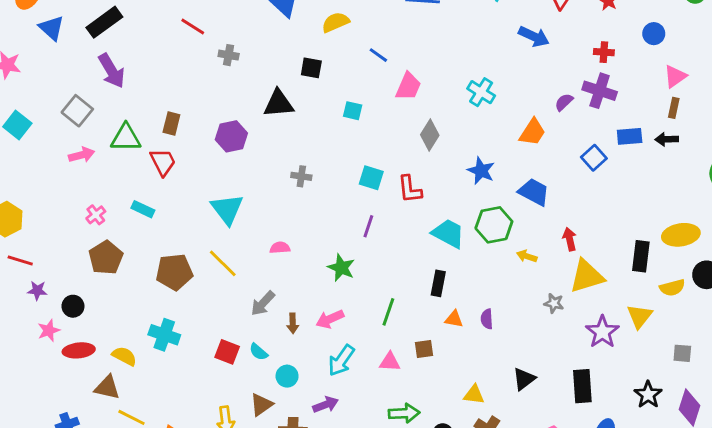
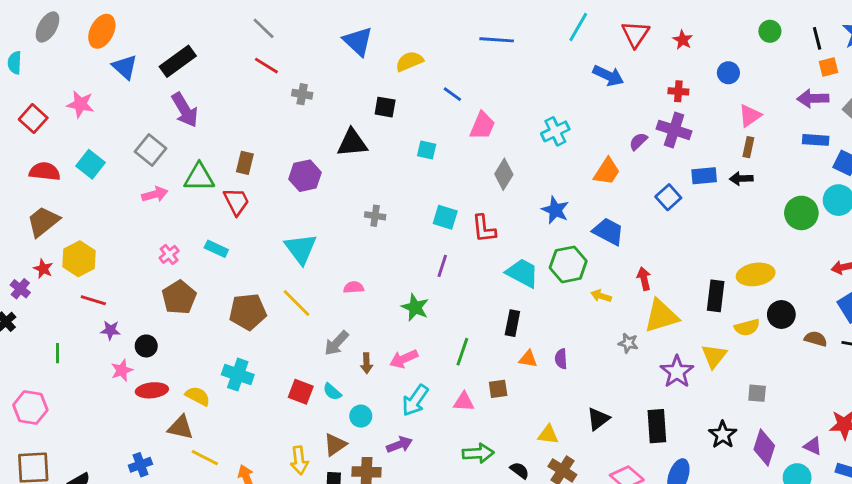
cyan cross: (481, 92) -> (555, 131), turned 32

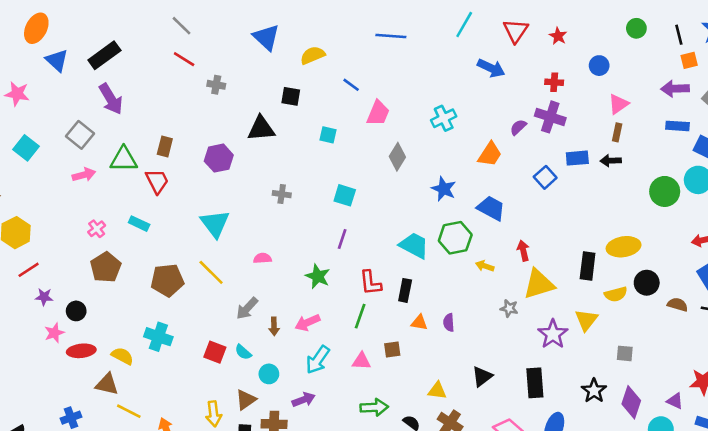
red L-shape: (484, 229) -> (370, 283), moved
red line: (93, 300) -> (29, 270), turned -50

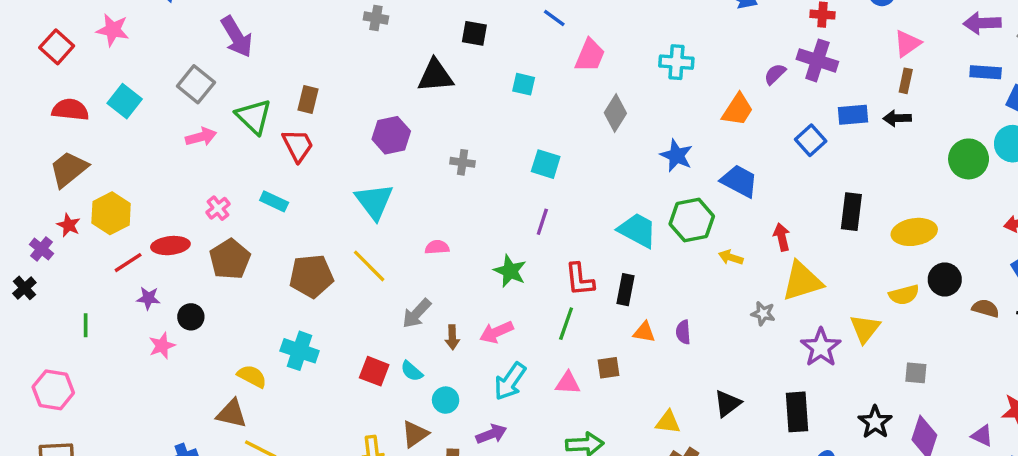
cyan cross: (444, 118) -> (676, 62), turned 30
purple hexagon: (219, 158) -> (391, 135), moved
green triangle: (124, 159) -> (254, 116), turned 44
black rectangle: (588, 266) -> (851, 212), moved
red ellipse: (81, 351) -> (170, 246), moved

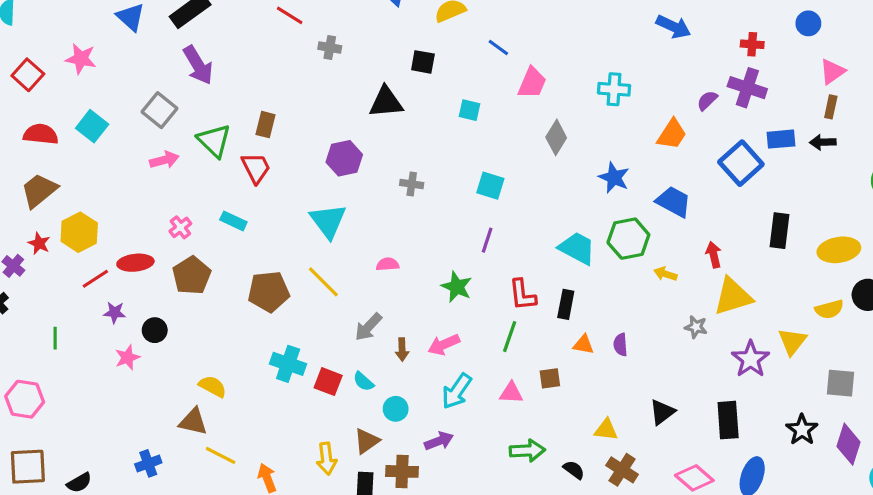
blue square: (811, 140) -> (741, 163), size x1.5
cyan cross: (300, 351) -> (288, 364), moved
gray square: (916, 373) -> (840, 383), size x1.4

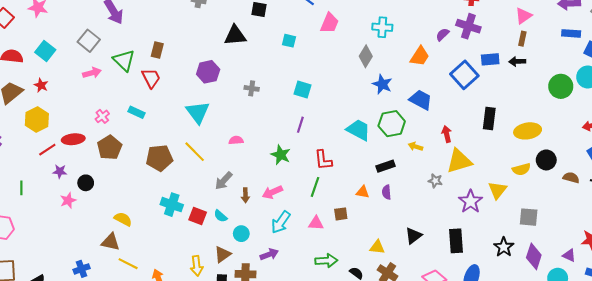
gray diamond: (556, 137) -> (366, 56), moved
red star: (39, 243) -> (41, 85), moved
black rectangle: (566, 304) -> (385, 166), moved, turned 60

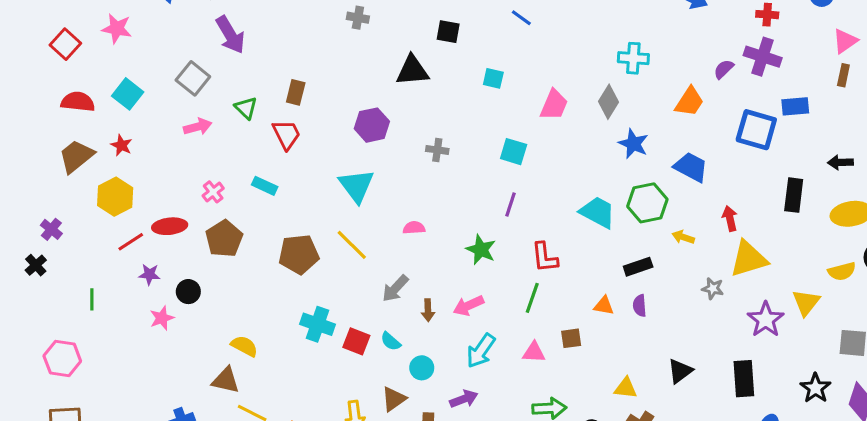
pink trapezoid: (329, 23) -> (554, 105), moved
green triangle: (124, 60) -> (246, 108), size x0.7
black arrow: (517, 61) -> (840, 162), moved
blue square: (464, 75) -> (756, 130), turned -32

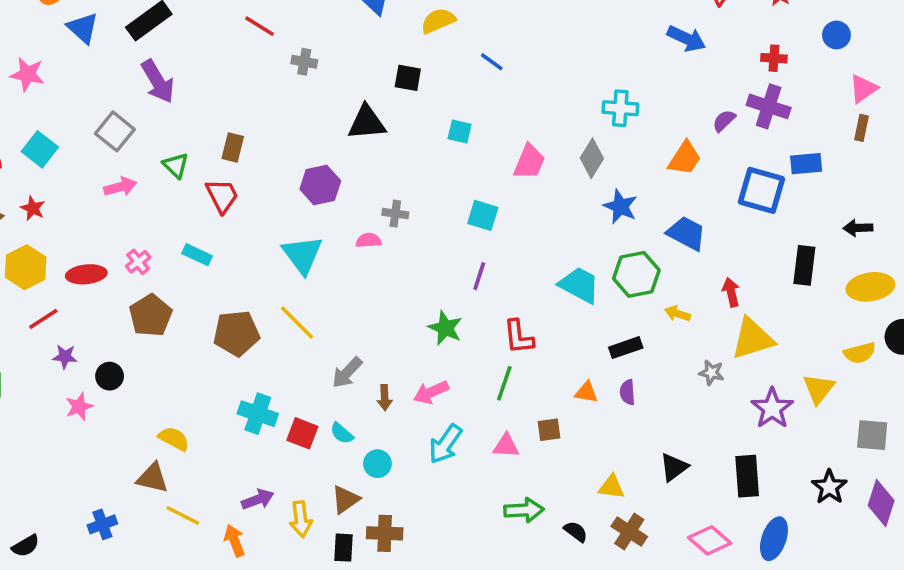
red ellipse: (170, 226) -> (86, 274), moved
pink semicircle: (414, 228) -> (369, 240), moved
purple arrow: (464, 399) -> (258, 499), moved

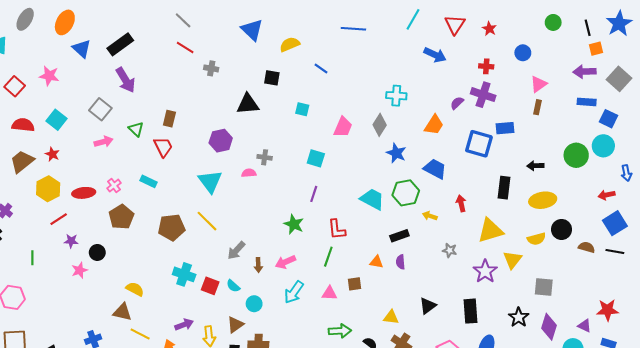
yellow triangle: (753, 339) -> (490, 231), moved

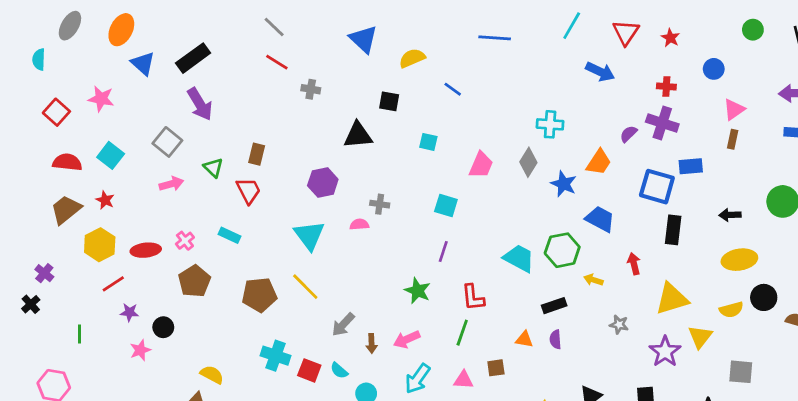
blue star: (396, 153) -> (564, 184), moved
black rectangle: (504, 188) -> (673, 230), moved

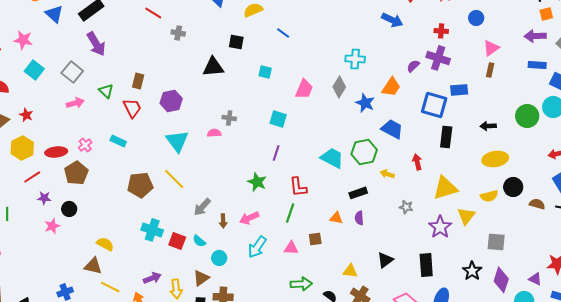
cyan square: (111, 155) -> (34, 70), moved
purple hexagon: (323, 183) -> (171, 101), moved
brown pentagon: (194, 281) -> (76, 173), moved

